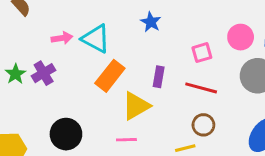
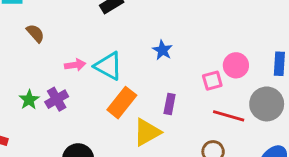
pink circle: (241, 37) -> (236, 65), moved
red line: (201, 88) -> (229, 116), moved

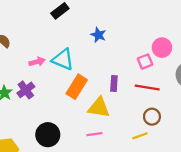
blue star: (162, 50) -> (98, 35), moved
red line: (229, 116) -> (147, 87), moved
yellow triangle: (147, 132) -> (99, 108), turned 45

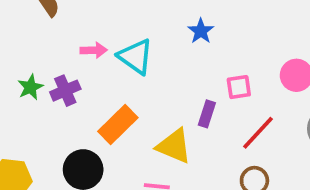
pink square: (145, 62) -> (239, 87), moved
orange rectangle: (77, 87) -> (118, 125), moved
red line: (147, 87) -> (258, 133), turned -70

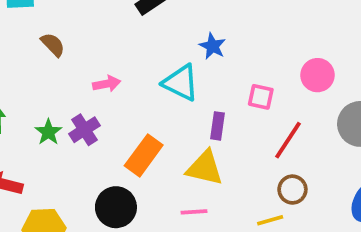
cyan triangle: (136, 57) -> (181, 83), moved
pink square: (239, 87) -> (261, 97), turned 30
purple rectangle: (207, 114) -> (217, 126), moved

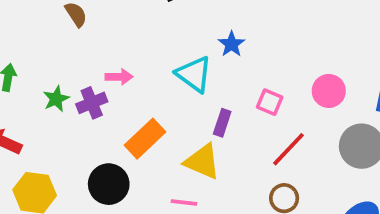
pink arrow: (107, 84) -> (119, 77), moved

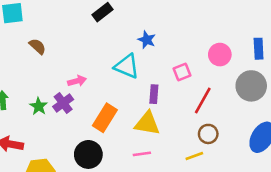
pink square: (270, 102) -> (182, 72), turned -30

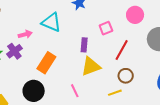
cyan triangle: (127, 66) -> (51, 22), moved
yellow triangle: (147, 123) -> (91, 66), moved, turned -30
pink line: (142, 154) -> (75, 91), turned 72

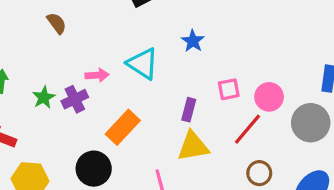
pink circle: (135, 15) -> (269, 97), moved
brown circle: (126, 76) -> (259, 173), moved

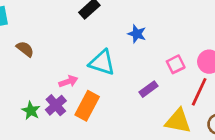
purple rectangle: (189, 110) -> (148, 89), turned 54
orange rectangle: (123, 127) -> (87, 106), moved
yellow triangle: (193, 146) -> (178, 121), moved, turned 36

